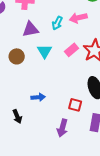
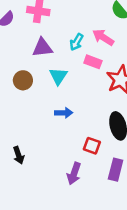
pink arrow: (78, 18) -> (103, 37), turned 42
pink rectangle: (72, 50) -> (93, 62), moved, turned 56
blue arrow: (38, 97) -> (64, 113), moved

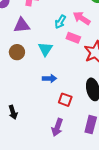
purple triangle: (42, 48) -> (22, 25), moved
red square: (92, 146) -> (65, 100), moved

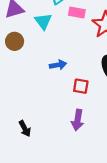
cyan triangle: (45, 49) -> (43, 21), moved
black arrow: (13, 112) -> (25, 129), moved

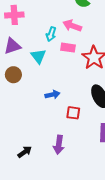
purple arrow: (78, 120) -> (59, 145), moved
black arrow: (25, 129) -> (25, 152), turned -96

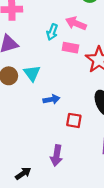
cyan triangle: (38, 56) -> (32, 73), moved
black arrow: (25, 152) -> (23, 173), moved

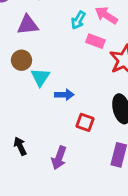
cyan triangle: (32, 73) -> (40, 77), moved
black arrow: (23, 173) -> (20, 146), moved, turned -91

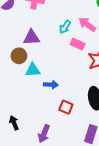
purple triangle: (28, 25) -> (32, 38), moved
cyan triangle: (40, 77) -> (33, 70), turned 49

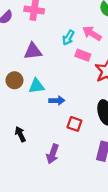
brown circle: (19, 56) -> (14, 80), moved
black arrow: (14, 123) -> (20, 134), moved

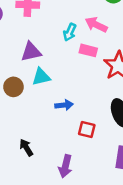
cyan triangle: (36, 86) -> (41, 77), moved

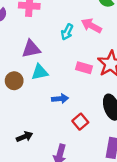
pink rectangle: (88, 50) -> (84, 68), moved
red square: (87, 130) -> (80, 122), turned 35
black arrow: (26, 148) -> (24, 137), turned 98

